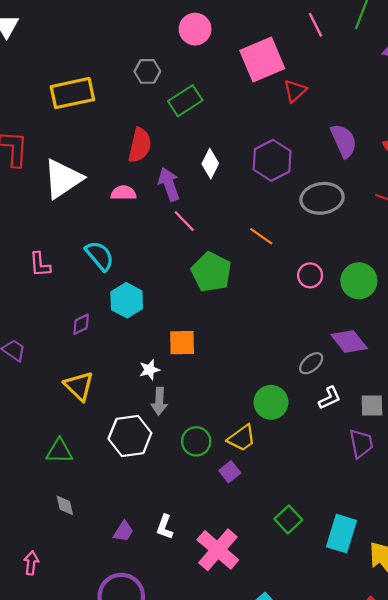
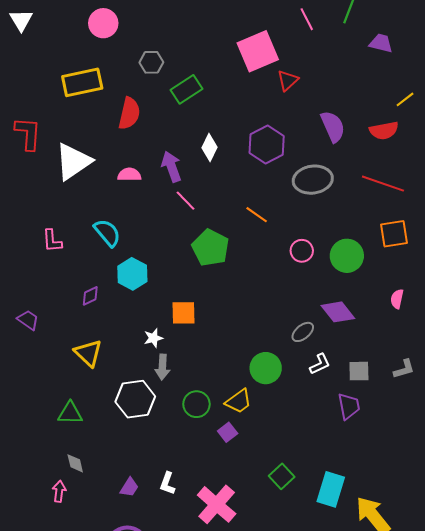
pink circle: (195, 29) -> (103, 23), moved
red semicircle: (140, 145) -> (129, 113), moved
pink arrow: (31, 563) -> (59, 491), moved

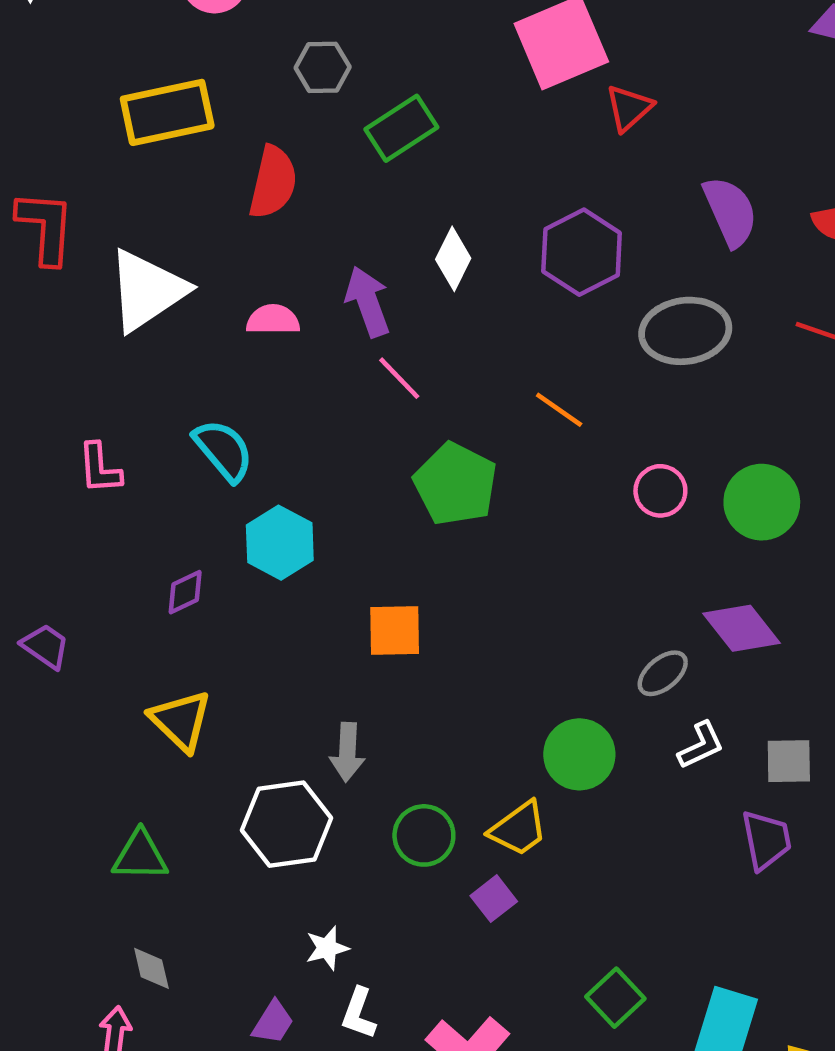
white star: (153, 338) -> (327, 948), moved

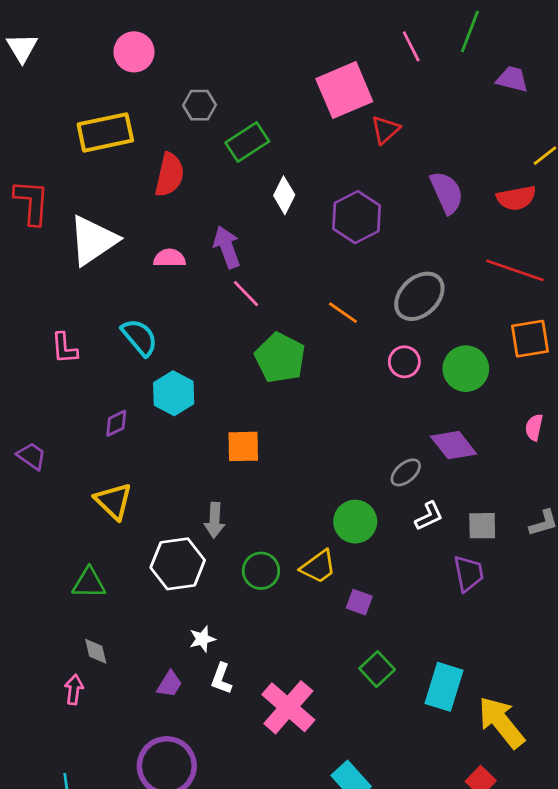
white diamond: (453, 259) -> (284, 195), moved
gray ellipse: (685, 331) -> (419, 296), moved, turned -36
purple square: (494, 899) -> (359, 602), moved, turned -32

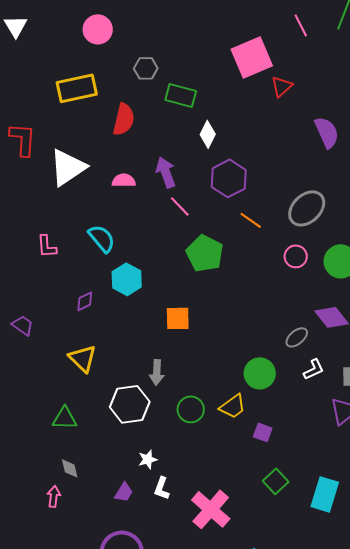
green rectangle: (247, 142) -> (181, 95), turned 48
purple hexagon: (357, 217) -> (229, 178), moved

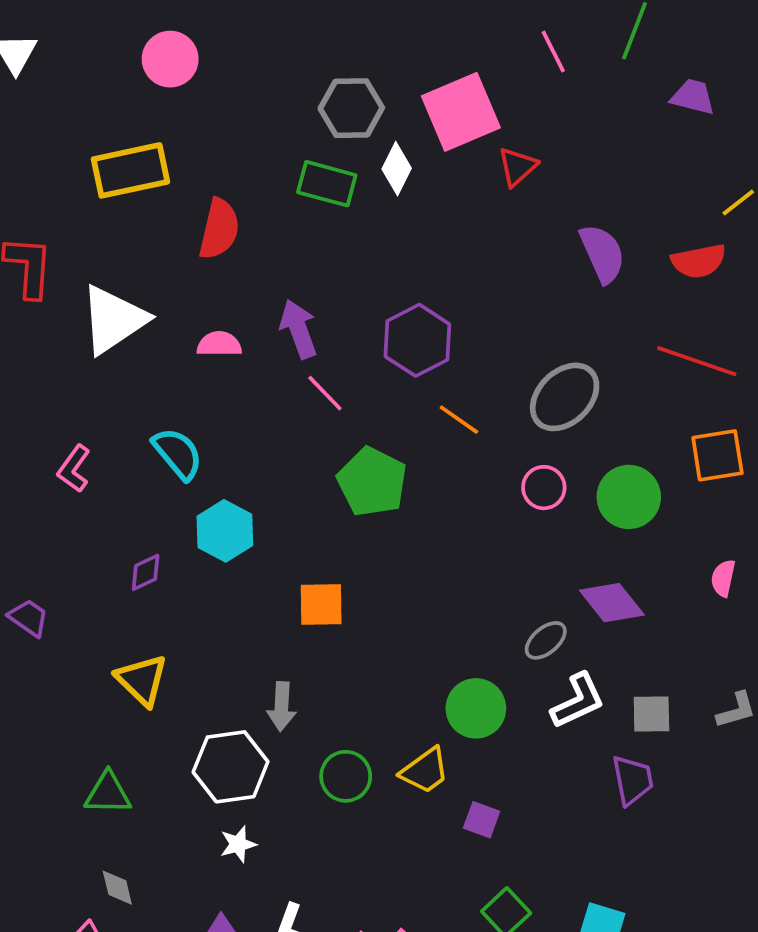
gray hexagon: (146, 68) -> (351, 108), moved, size x1.4
white diamond: (208, 134) -> (397, 169), moved
pink L-shape: (47, 246) -> (74, 469), turned 40
white L-shape: (314, 369) -> (578, 701), size x1.4
white star: (148, 459) -> (238, 844), moved

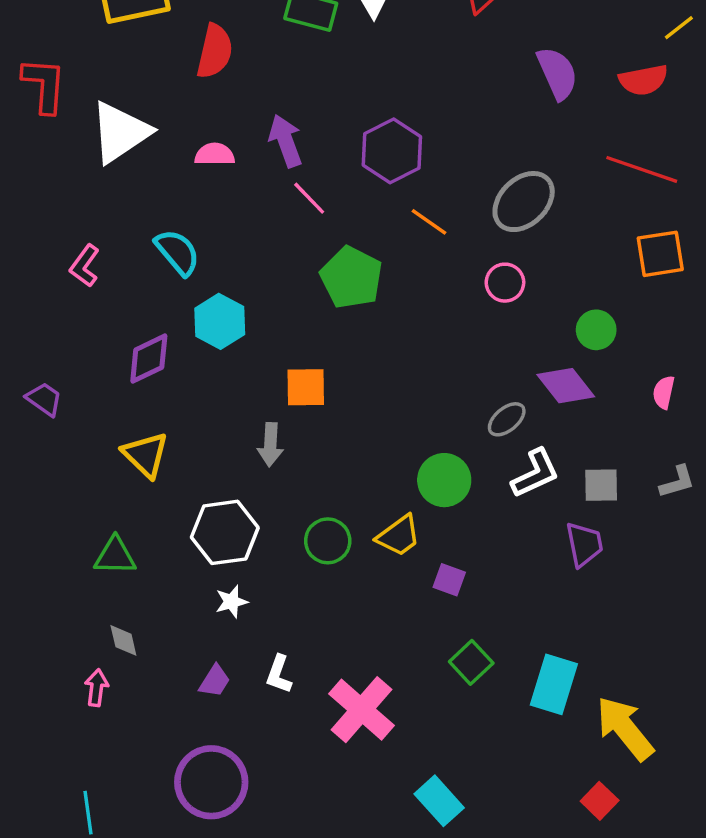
green circle: (629, 497) -> (596, 330), moved, size x0.7
purple diamond: (146, 572) -> (149, 359), size x1.5
pink semicircle: (723, 578) -> (664, 392), moved
gray arrow: (281, 706) -> (270, 445), moved

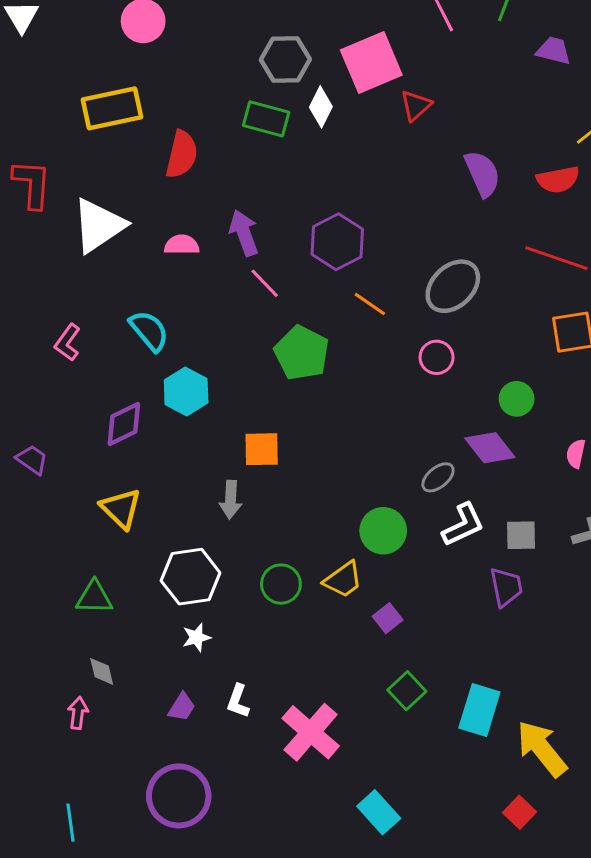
purple square: (449, 580) -> (388, 618), turned 32

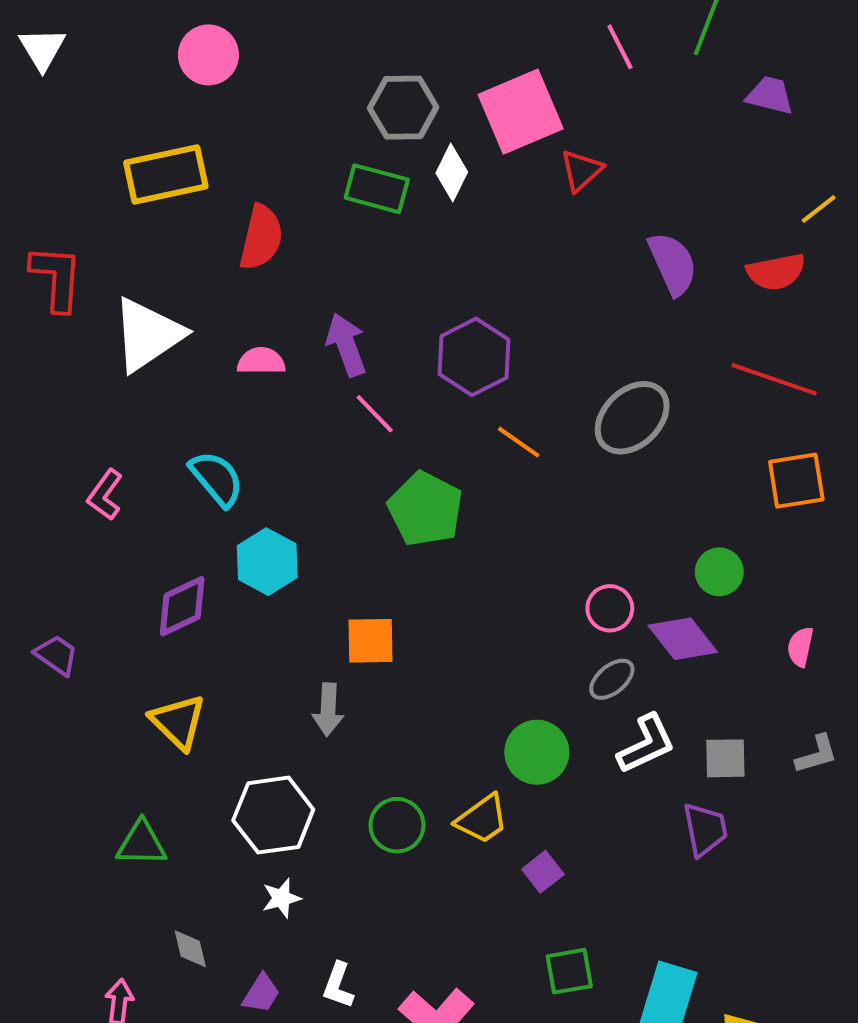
pink circle: (437, 357) -> (610, 608), moved
gray diamond: (102, 671) -> (190, 949), moved
green square: (407, 691) -> (569, 971), turned 33

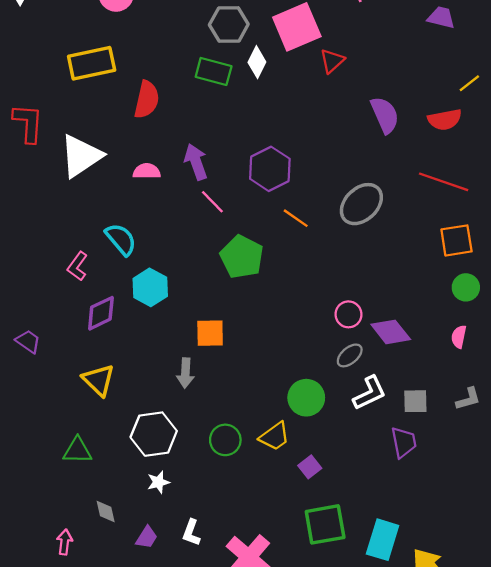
pink L-shape: (105, 495) -> (77, 266), moved
green circle: (719, 572) -> (466, 287), moved
green square: (569, 971) -> (325, 524), size x1.5

